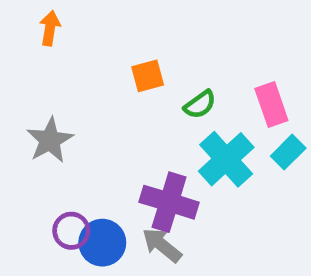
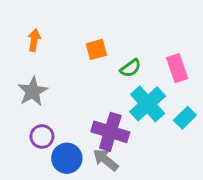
orange arrow: (50, 28) -> (34, 40), moved
cyan rectangle: (288, 152) -> (185, 118), moved
purple circle: (71, 231) -> (42, 136), moved

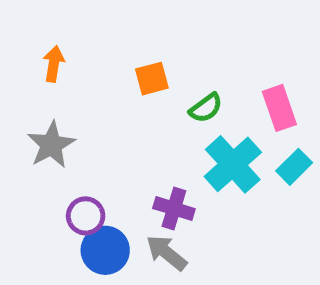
cyan rectangle: (185, 118) -> (294, 167), moved
purple cross: (110, 132) -> (174, 209), size x0.7
purple circle: (42, 136) -> (86, 216), moved

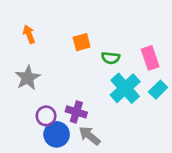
orange arrow: (54, 64) -> (29, 34), turned -30
green semicircle: (206, 108) -> (111, 58), turned 42
purple cross: (174, 209) -> (76, 112), moved

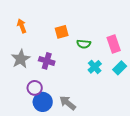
cyan cross: (125, 88) -> (95, 67), size x0.6
purple cross: (76, 112) -> (47, 61), moved

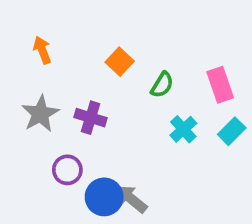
orange square: (62, 32) -> (120, 62), turned -32
green semicircle: (84, 44) -> (162, 85), turned -64
blue circle: (43, 102) -> (104, 197), moved

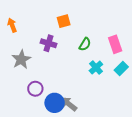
orange arrow: (42, 50) -> (12, 25), moved
orange square: (120, 62) -> (64, 21), moved, turned 32
purple cross: (91, 118) -> (48, 43), moved

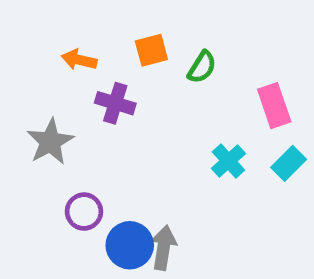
orange arrow: (12, 25) -> (79, 60), moved, turned -56
green semicircle: (85, 44) -> (202, 67), moved
gray arrow: (69, 104) -> (163, 248), turned 60

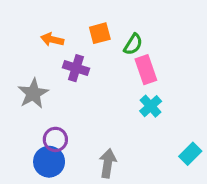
pink rectangle: (274, 106) -> (146, 70), moved
cyan rectangle: (289, 163) -> (190, 154), moved
blue circle: (130, 245) -> (49, 162), moved

